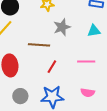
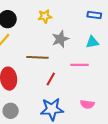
pink line: (86, 61) -> (80, 65), moved
gray circle: (20, 96) -> (11, 111), moved

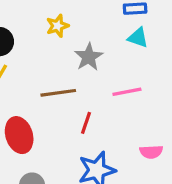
cyan triangle: (92, 42) -> (138, 38), moved, turned 40

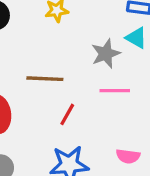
gray star: (89, 57) -> (106, 54), moved

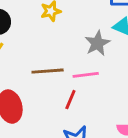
pink line: (115, 91) -> (86, 75), moved

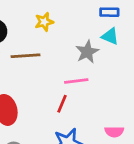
brown line: (48, 71) -> (26, 56), moved

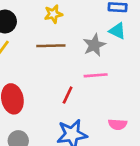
brown line: (26, 56) -> (51, 46), moved
pink line: (76, 81) -> (96, 75), moved

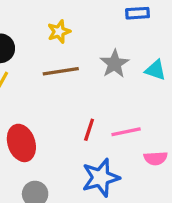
cyan triangle: (117, 31) -> (155, 70), moved
pink line: (96, 75) -> (126, 132), moved

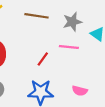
pink line: (126, 132) -> (69, 47), moved

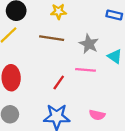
gray star: (72, 22) -> (89, 44), turned -30

